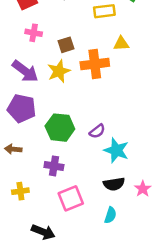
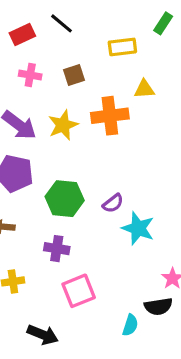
brown square: (66, 45) -> (74, 75), moved
black semicircle: (114, 184) -> (158, 306), moved
cyan semicircle: (110, 215) -> (130, 325), moved

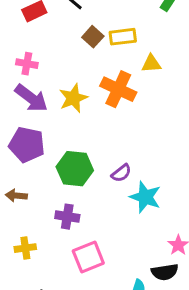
yellow rectangle: (122, 47) -> (123, 37), moved
pink cross: (30, 75) -> (27, 64), moved
brown square: (74, 75) -> (93, 37), moved, turned -30
orange cross: (110, 116) -> (118, 89), turned 32

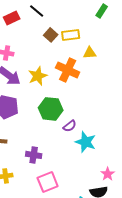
green hexagon: (75, 169) -> (51, 109), moved

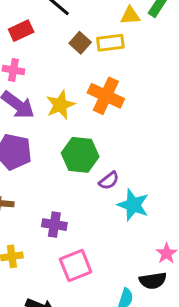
red rectangle: (12, 18) -> (21, 31), moved
yellow triangle: (90, 53) -> (130, 15), moved

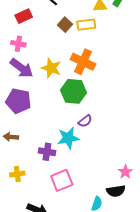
yellow star: (60, 105) -> (51, 68), turned -30
green hexagon: (80, 155) -> (73, 91), moved
cyan star: (133, 205) -> (68, 138), moved, turned -30

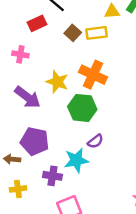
red rectangle: (24, 16) -> (37, 23), moved
purple arrow: (22, 68) -> (27, 97), moved
purple pentagon: (18, 101) -> (35, 141), moved
yellow cross: (17, 174) -> (18, 189), moved

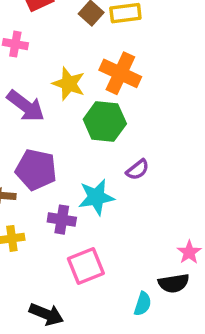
purple semicircle: (95, 141) -> (137, 170), moved

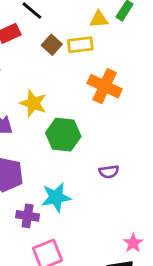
orange cross: (120, 73) -> (105, 86), moved
purple semicircle: (137, 170) -> (109, 172), moved, turned 30

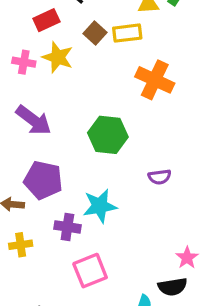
yellow star: (33, 103) -> (58, 57), moved

